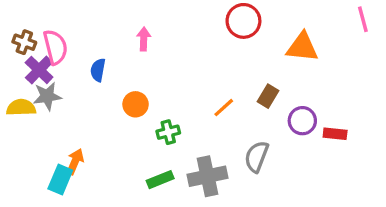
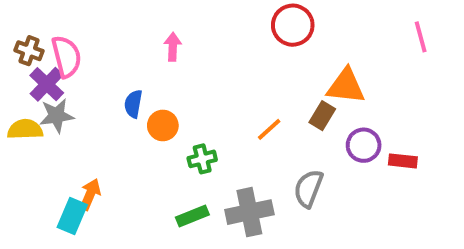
pink line: (363, 19) -> (421, 37), moved
orange triangle: (302, 47) -> (346, 86), moved
blue semicircle: (98, 70) -> (133, 104), moved

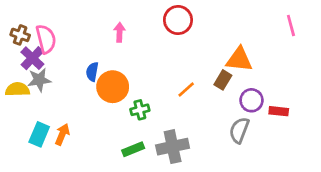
red circle: (293, 25) -> (178, 20), moved
orange circle: (163, 125) -> (113, 87), size x1.5
gray semicircle: (308, 188) -> (239, 130), moved
cyan rectangle: (72, 216) -> (39, 134), moved

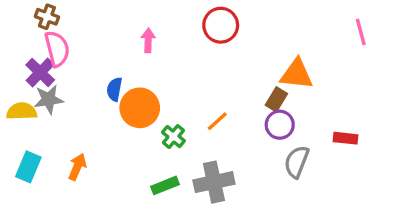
brown cross: (20, 35) -> (47, 17), moved
orange line: (186, 89) -> (217, 121), moved
purple circle: (251, 100) -> (280, 125), moved
green cross: (140, 110) -> (173, 137), turned -36
cyan rectangle: (39, 134) -> (28, 167), moved

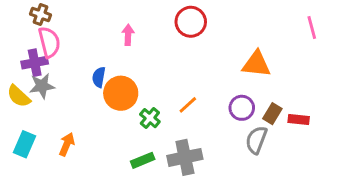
purple cross: (40, 72) -> (35, 63), turned 35
brown rectangle: (276, 99) -> (272, 114), moved
yellow semicircle: (22, 111) -> (19, 96), turned -135

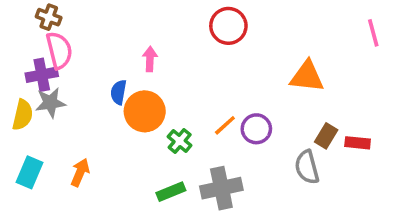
pink arrow: (128, 35) -> (150, 59), moved
yellow semicircle: (19, 96) -> (23, 115), turned -120
purple circle: (242, 108) -> (256, 129), moved
gray semicircle: (256, 140) -> (307, 167), turned -36

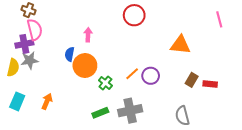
gray semicircle: (307, 167) -> (182, 116), moved

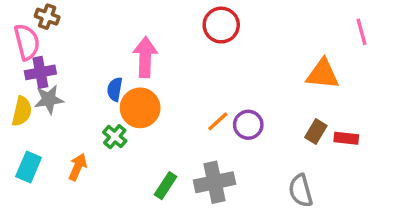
pink semicircle: (35, 30) -> (27, 42), moved
pink arrow: (88, 35) -> (145, 57), size x1.6
orange triangle: (180, 45) -> (323, 74), moved
green cross: (105, 83) -> (115, 137), moved
green rectangle: (100, 113) -> (165, 186), turned -35

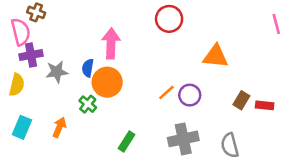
orange triangle: (323, 74) -> (216, 56), moved
gray star: (49, 99) -> (57, 72), moved
gray cross: (214, 182) -> (183, 139), moved

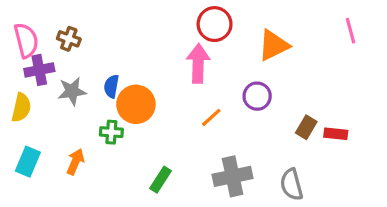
brown cross: (36, 12) -> (69, 39), moved
pink arrow: (111, 43) -> (198, 63), moved
orange triangle: (216, 56) -> (274, 45), moved, turned -32
purple circle: (190, 95) -> (257, 96), moved
green cross: (88, 104) -> (111, 132), turned -36

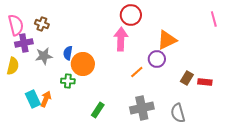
orange triangle: (274, 45) -> (167, 40), moved
orange line: (211, 117) -> (137, 72), moved
cyan rectangle: (28, 162) -> (33, 99), moved, turned -48

